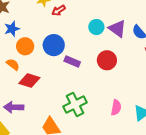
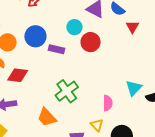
cyan circle: (96, 27) -> (74, 27), moved
pink semicircle: (116, 107) -> (108, 103), moved

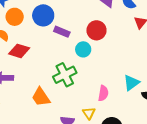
cyan circle: (74, 27) -> (83, 49), moved

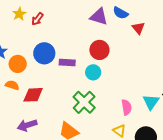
cyan triangle: (131, 83) -> (151, 102), moved

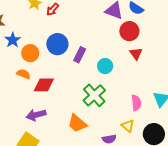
red triangle: (138, 28) -> (136, 54), moved
red circle: (99, 50) -> (129, 31), moved
purple rectangle: (67, 63) -> (80, 55), turned -70

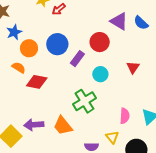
red circle: (129, 31) -> (100, 42), moved
purple arrow: (36, 115) -> (34, 125), moved

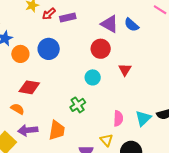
red circle: (100, 42) -> (101, 49), moved
purple rectangle: (77, 59) -> (68, 18), moved, turned 42
orange semicircle: (19, 68) -> (17, 109), moved
green cross: (85, 101) -> (78, 105), size x0.7
orange trapezoid: (63, 126) -> (57, 130), turned -130

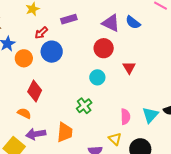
red arrow: (49, 14) -> (41, 33), moved
red diamond: (29, 87) -> (35, 91), turned -70

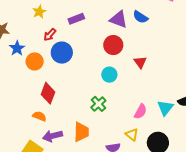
pink semicircle: (125, 117) -> (140, 111), turned 35

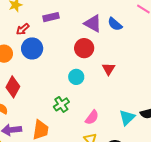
pink semicircle: (140, 111) -> (92, 117), moved

